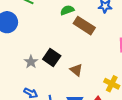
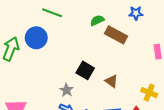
gray star: (31, 62) -> (67, 90), moved

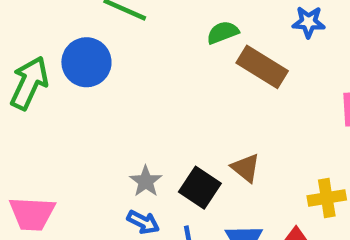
black square: (85, 70) -> (200, 188), moved
yellow cross: (149, 93) -> (327, 198), turned -35

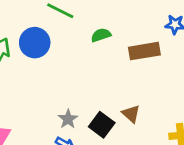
green semicircle: (223, 32) -> (101, 35), moved
brown rectangle: (262, 67) -> (144, 51), turned -44

